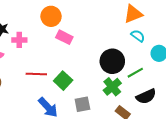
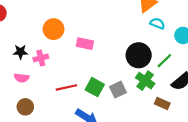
orange circle: (51, 16) -> (54, 29), moved
gray square: (82, 104) -> (118, 90), moved

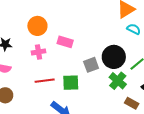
pink cross: (41, 58) -> (39, 52), moved
green square: (95, 87) -> (71, 83), turned -36
gray square: (118, 90) -> (91, 65), moved

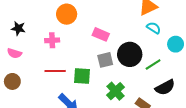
orange circle: (37, 26) -> (67, 14), moved
pink rectangle: (65, 42) -> (101, 34), moved
green cross: (118, 81) -> (115, 91), moved

